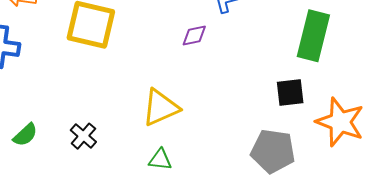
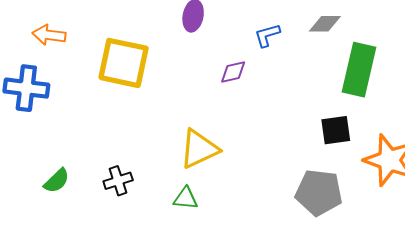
black cross: (83, 136) -> (118, 181), turned 32
green triangle: (160, 160) -> (186, 198), moved

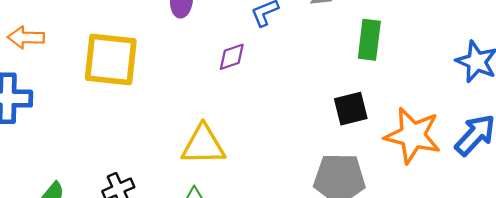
green rectangle: (359, 70) -> (369, 40), size x0.7
yellow triangle: (199, 149) -> (203, 145), turned 30

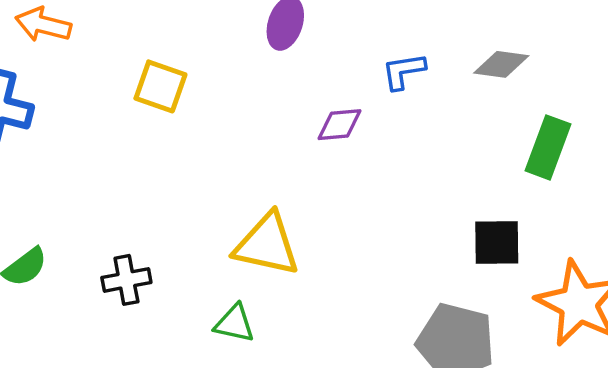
yellow square: (111, 59) -> (160, 86), size x0.6

